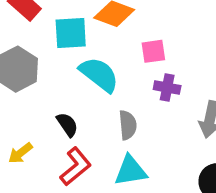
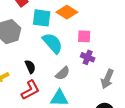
gray semicircle: (128, 125) -> (63, 73), turned 42

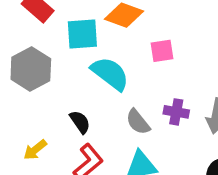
purple cross: (88, 57) -> (176, 112), moved
gray semicircle: (63, 73) -> (138, 122), turned 105

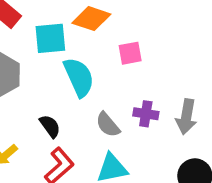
cyan semicircle: (110, 74) -> (79, 77), turned 30

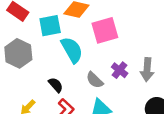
pink square: (130, 53) -> (105, 30), size x1.6
purple cross: (146, 114) -> (120, 70), turned 35

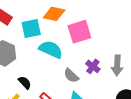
cyan semicircle: (72, 50) -> (51, 49), turned -35
black semicircle: (56, 85) -> (25, 83), moved

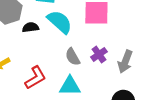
black semicircle: (25, 83) -> (31, 27), moved, turned -72

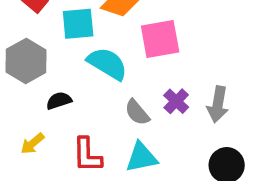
black semicircle: (31, 27) -> (59, 101), moved
red L-shape: (35, 78) -> (87, 155), turned 130

